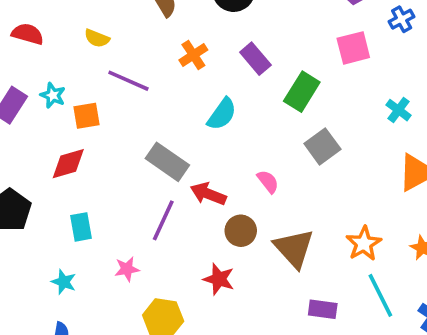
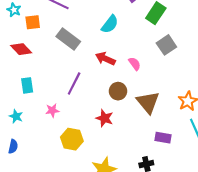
gray rectangle: (167, 162) -> (68, 39), moved
red diamond: (68, 164) -> (21, 49), turned 60
red arrow: (208, 194) -> (105, 59), moved

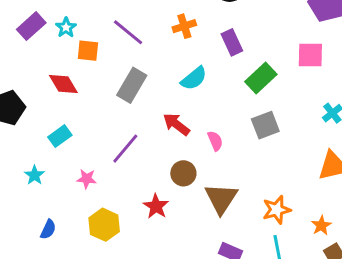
gray rectangle: (68, 39) -> (132, 85), turned 70
cyan rectangle: (27, 85) -> (60, 136), turned 49
blue semicircle: (13, 146) -> (48, 229), moved

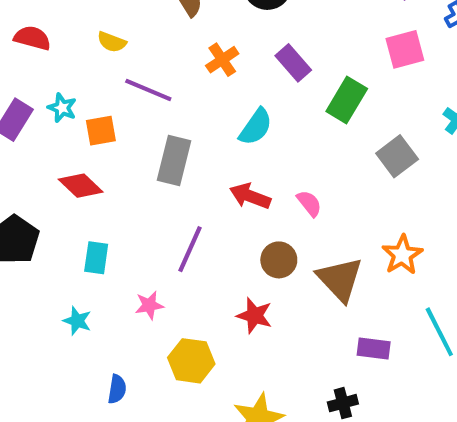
gray square: (265, 125) -> (397, 156), moved
cyan rectangle: (60, 136) -> (96, 258), turned -30
orange star: (277, 210) -> (402, 255), moved

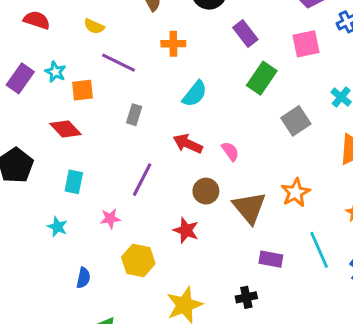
orange cross: (222, 60) -> (173, 44), turned 30
purple rectangle: (293, 63) -> (245, 34), moved
gray rectangle: (174, 161) -> (134, 115), size x0.6

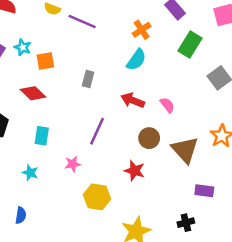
orange cross: (173, 44) -> (142, 30), moved, turned -30
purple line: (119, 63) -> (82, 22), moved
blue semicircle: (83, 278) -> (21, 215), moved

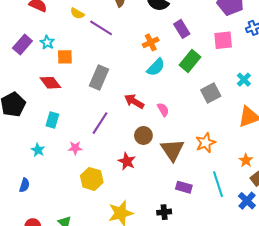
cyan semicircle: (136, 60) -> (156, 67), moved
gray rectangle: (88, 79) -> (99, 78), size x1.6

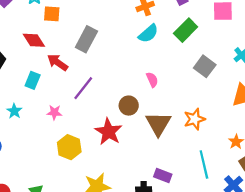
gray square: (211, 93) -> (205, 66), turned -30
red arrow: (134, 101) -> (58, 62), moved
red star: (127, 161) -> (109, 132), size x1.4
purple rectangle: (184, 187) -> (163, 176), moved

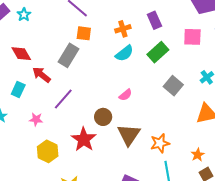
orange square: (52, 14) -> (84, 33), moved
pink semicircle: (152, 80) -> (125, 95), turned 72
orange star: (194, 119) -> (160, 143), moved

